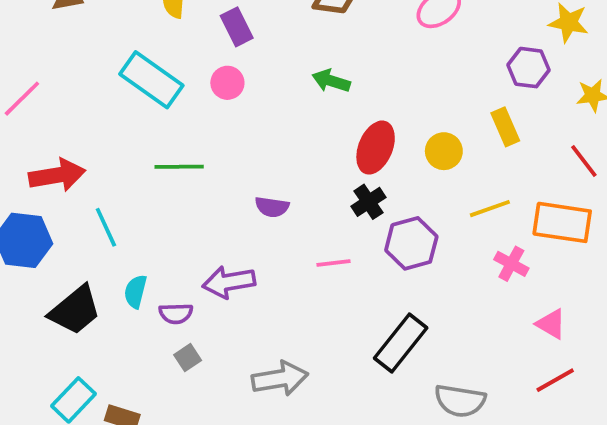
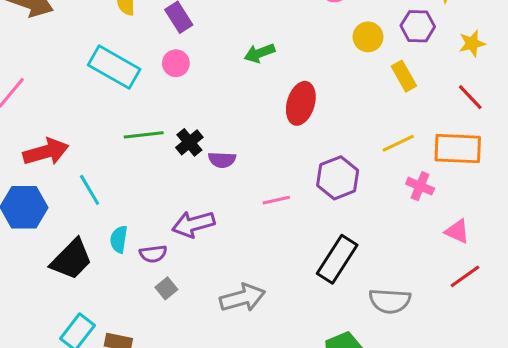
green arrow: (331, 81) -> (259, 53), turned -32
yellow circle: (444, 151) -> (368, 37), moved
black cross: (368, 202) -> (189, 142), moved

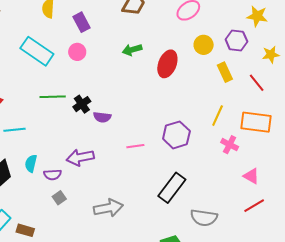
red line: (470, 97) -> (257, 83), moved
red ellipse: (301, 103) -> (167, 64), moved
yellow line: (398, 143) -> (218, 116), turned -45
cyan line: (90, 190) -> (14, 130), turned -70

